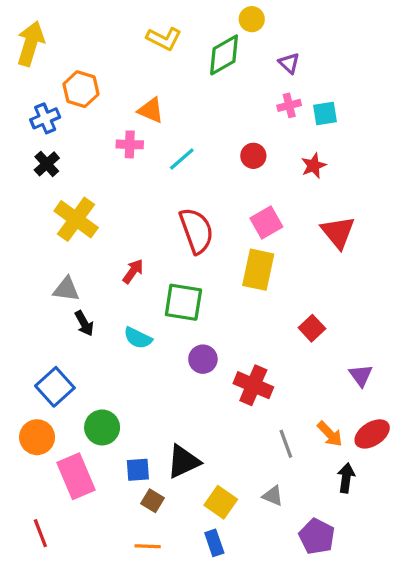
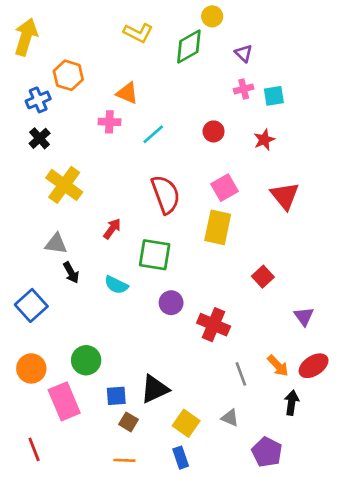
blue square: (55, 387) -> (31, 305), moved

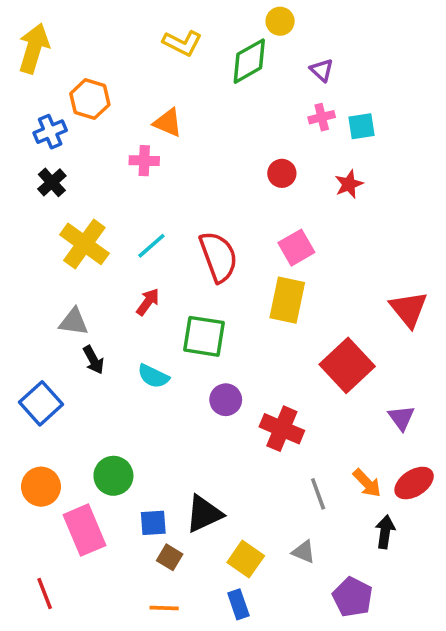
cyan line: (153, 134) -> (151, 246), moved
red triangle: (285, 196) -> (409, 309), moved
red square: (263, 277) -> (347, 365), size x1.8

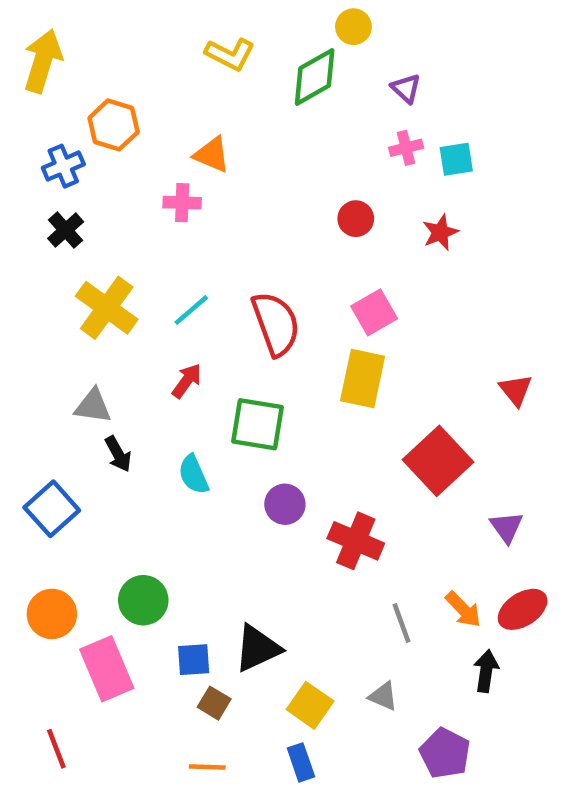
red triangle: (409, 309) -> (516, 390), size x0.7
cyan semicircle: (153, 376) -> (194, 475), turned 40

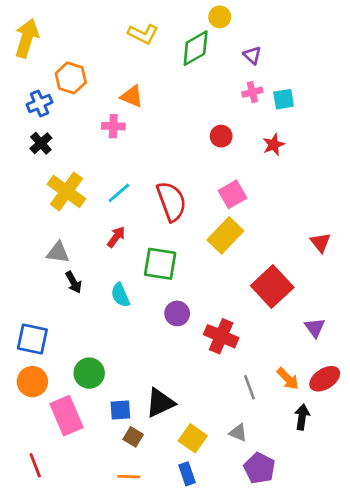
yellow rectangle: (363, 379) -> (225, 235), turned 32
blue square: (52, 509) -> (32, 339), moved, turned -36
purple pentagon: (445, 753) -> (259, 468), moved

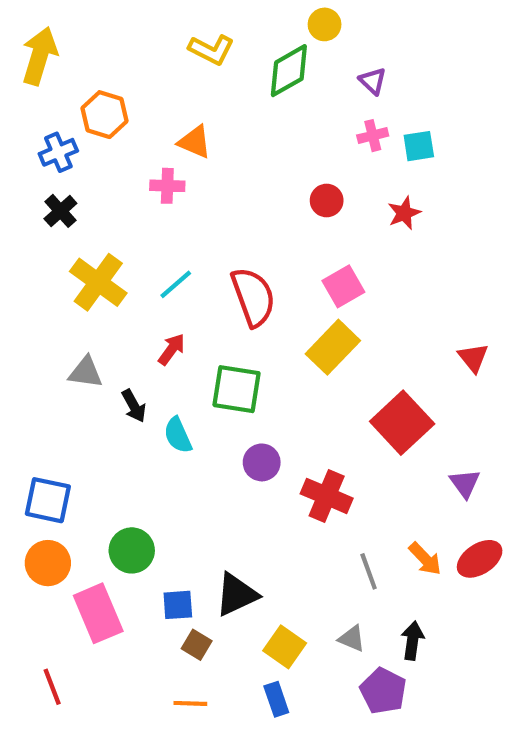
black arrow: (74, 282) -> (134, 406), moved
black arrow: (302, 417) -> (413, 641), moved

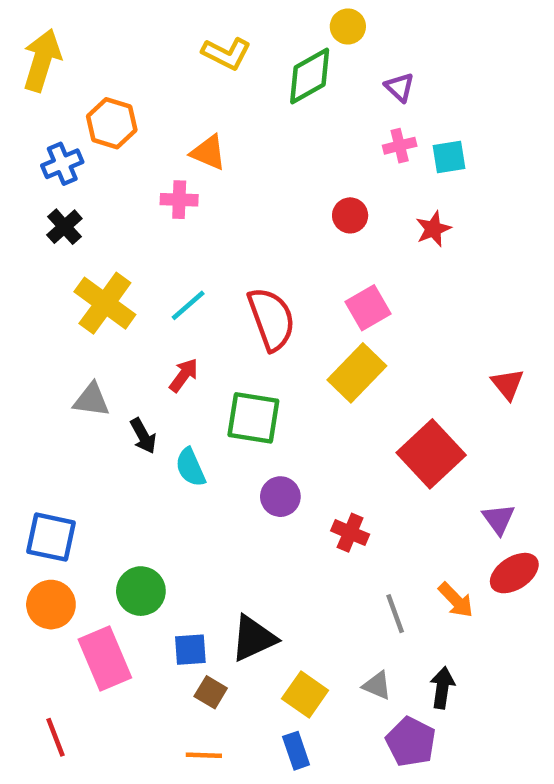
red cross: (327, 496) -> (350, 533), size x0.7
red ellipse: (480, 559) -> (514, 573), moved

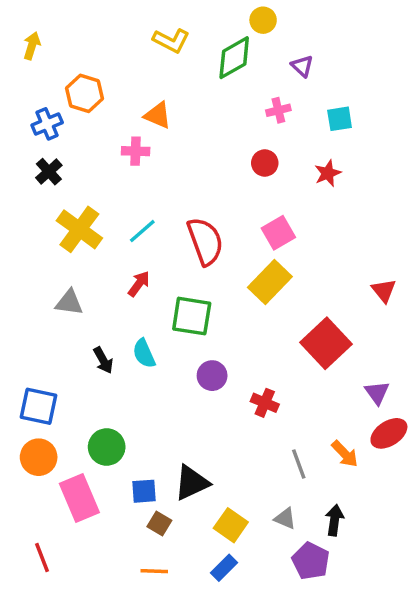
yellow arrow: (42, 60) -> (32, 46), size x0.6
pink cross: (400, 146) -> (278, 110), moved
black arrow: (143, 436) -> (103, 360), moved
blue rectangle: (296, 751) -> (224, 568), turned 64

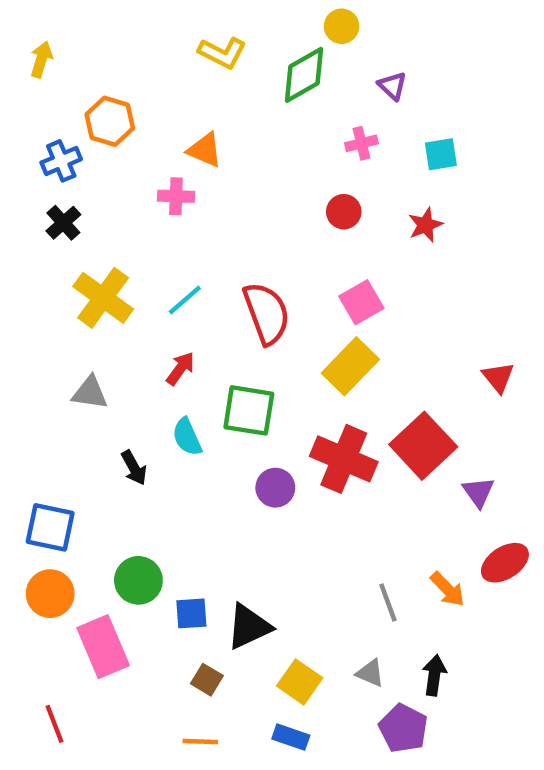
cyan semicircle: (144, 353) -> (187, 437), moved
purple triangle: (377, 393) -> (478, 492), moved
red cross: (265, 403) -> (344, 459), moved, size x1.8
blue square: (144, 491) -> (191, 613), moved
blue rectangle: (224, 568) -> (291, 737), turned 64

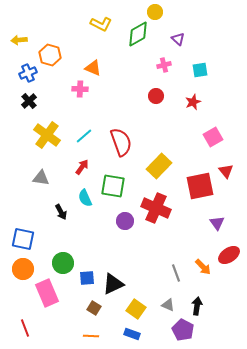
yellow arrow: (41, 59) -> (19, 40), moved, turned -112
pink square: (361, 302) -> (213, 137), moved
red square: (423, 446) -> (200, 186), moved, turned 32

